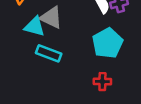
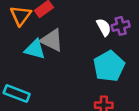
cyan rectangle: (49, 53) -> (17, 93), moved

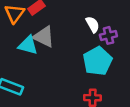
purple cross: (121, 26) -> (108, 35), moved

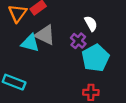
purple cross: (108, 35) -> (78, 41), moved, turned -35

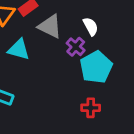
gray triangle: (45, 35) -> (50, 26), moved

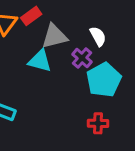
gray triangle: (50, 26) -> (54, 36), turned -40
cyan triangle: (19, 49) -> (40, 61), moved

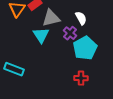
cyan triangle: (40, 61) -> (41, 35), turned 42

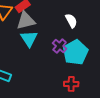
gray triangle: (51, 18) -> (26, 21), moved
purple cross: (70, 33) -> (60, 46), moved

